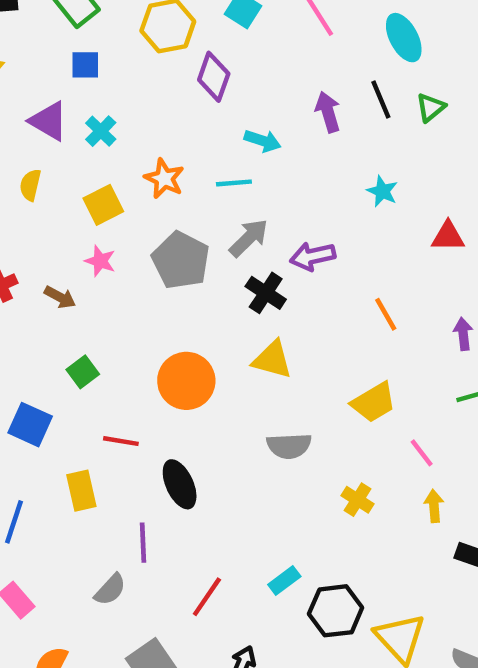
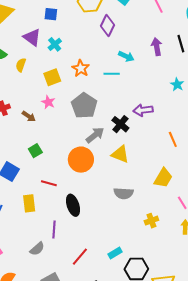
gray arrow: (249, 238) -> (95, 135), moved
yellow trapezoid: (374, 402) -> (163, 178), turned -35
yellow cross: (357, 500) -> (151, 221), turned 32

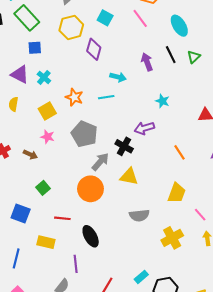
cyan star: (177, 84) -> (162, 101), moved
yellow rectangle: (29, 203) -> (46, 242), turned -60
yellow cross: (151, 221) -> (172, 238), size x1.5

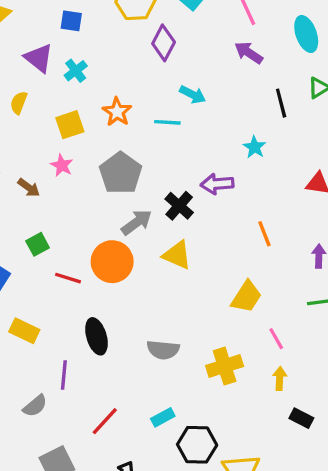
black line: (171, 55) -> (281, 103), moved
purple arrow: (147, 62) -> (249, 53), moved, turned -48
gray semicircle: (139, 215) -> (163, 350), moved
red line: (62, 218) -> (68, 278), moved

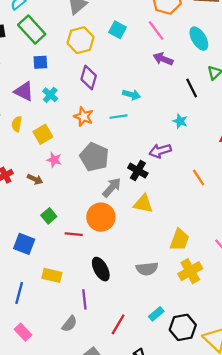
purple diamond: (164, 43) -> (89, 77), moved
yellow square: (70, 125) -> (43, 134), moved
yellow trapezoid: (246, 297) -> (179, 240), moved

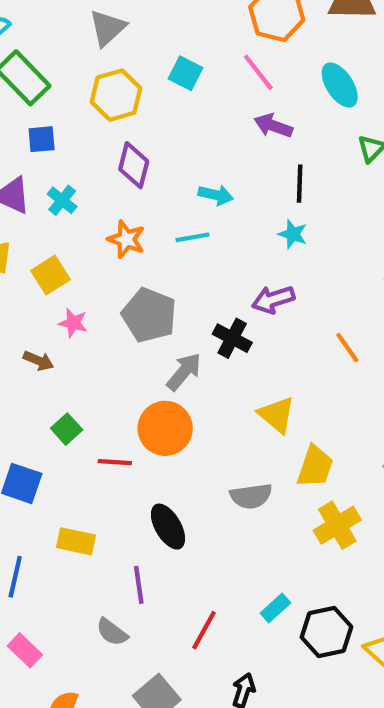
black line: (192, 88) -> (300, 184), moved, turned 30
cyan star: (180, 121) -> (293, 234), moved
yellow triangle: (143, 204) -> (277, 415), moved, turned 30
gray semicircle: (147, 269) -> (251, 496), moved
gray semicircle: (69, 324) -> (112, 632), turned 90

